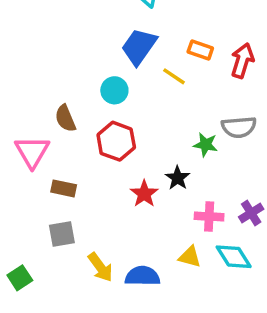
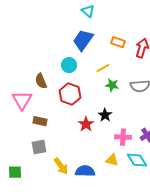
yellow line: (174, 76) -> (103, 68), moved, turned -64
green star: (206, 145) -> (112, 85), moved
green square: (20, 278) -> (15, 172), turned 32

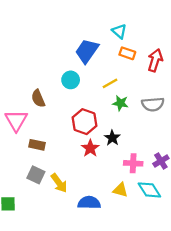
cyan triangle: (88, 11) -> (119, 31), moved
red hexagon: (70, 94) -> (84, 122), moved
gray square: (39, 147) -> (36, 175), turned 35
yellow arrow: (61, 166) -> (59, 183), moved

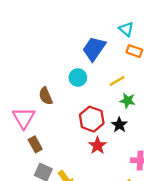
black star: (112, 138) -> (119, 125), moved
brown rectangle: (37, 145) -> (35, 144), moved, turned 49

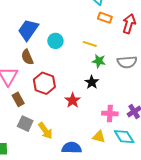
blue trapezoid: (94, 49) -> (28, 30), moved
yellow line: (117, 81) -> (90, 44), turned 48
red hexagon: (92, 119) -> (44, 83), moved

